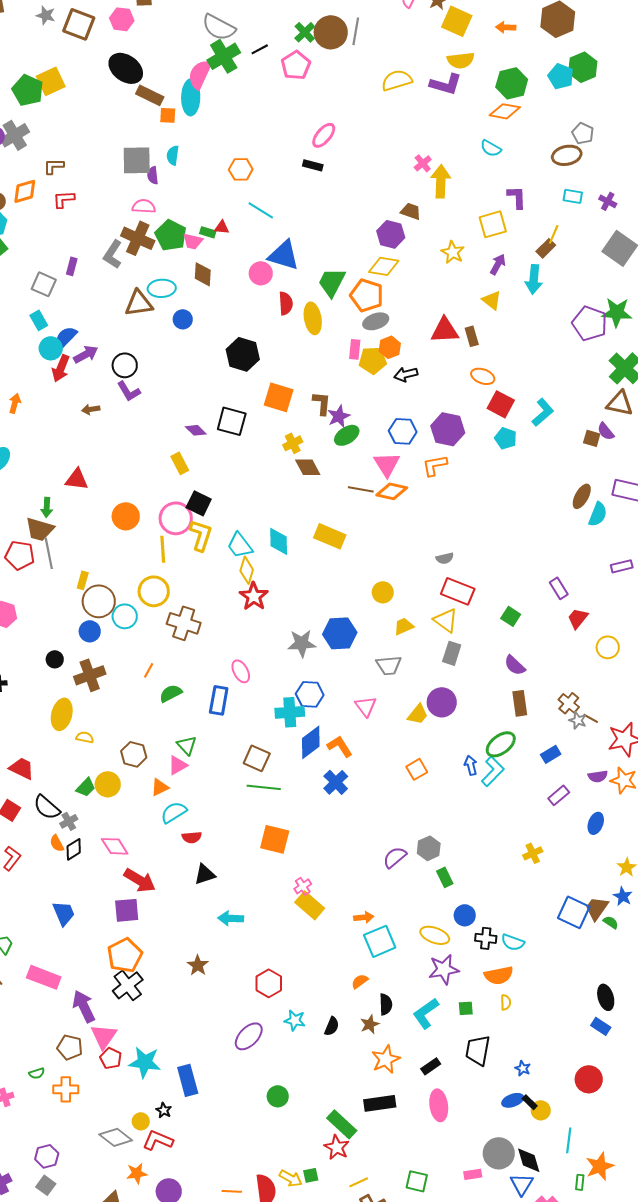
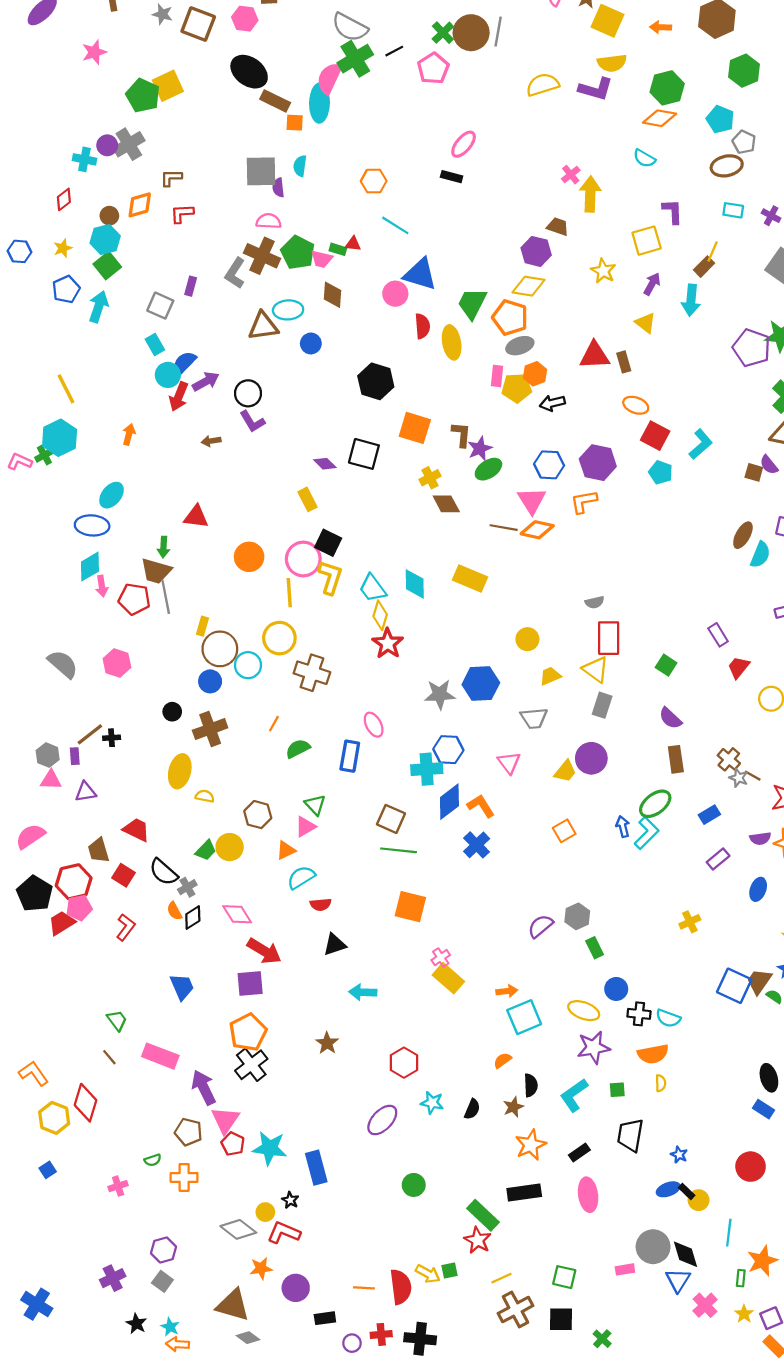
cyan pentagon: (561, 76) -> (720, 119), moved
red rectangle: (458, 591) -> (609, 638), turned 68

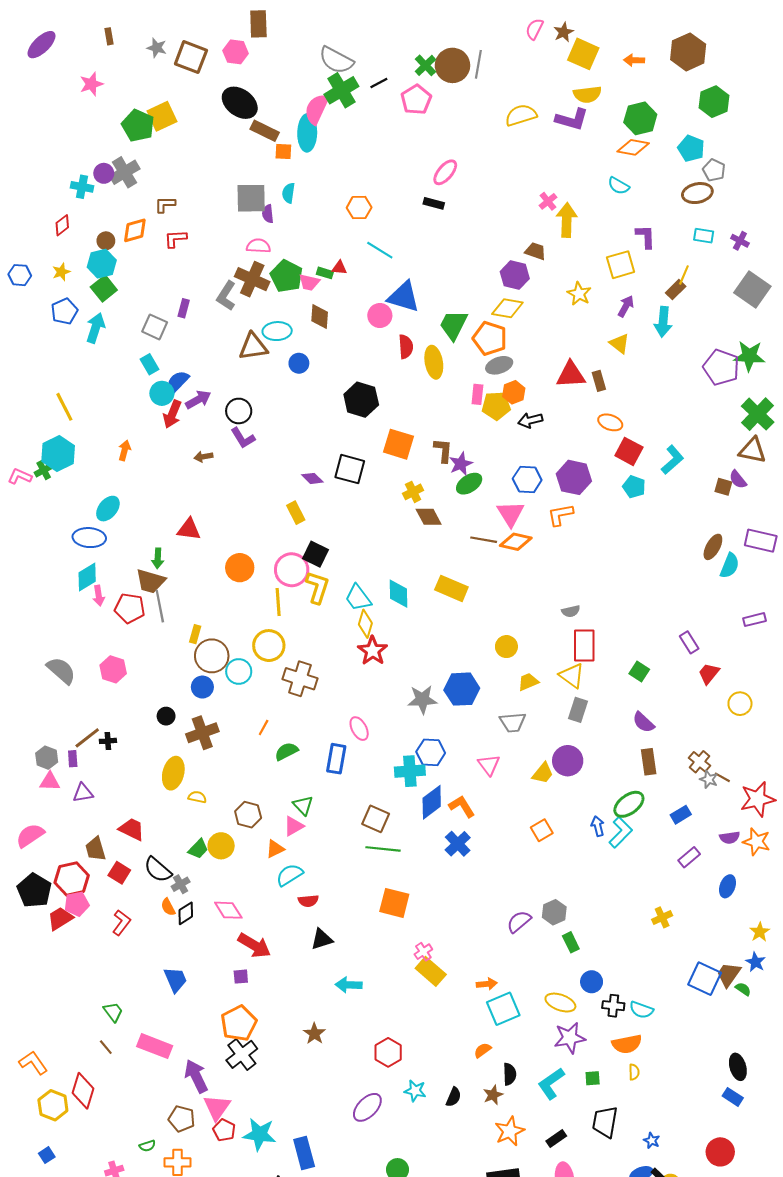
purple square: (250, 984) -> (241, 977), size x0.6

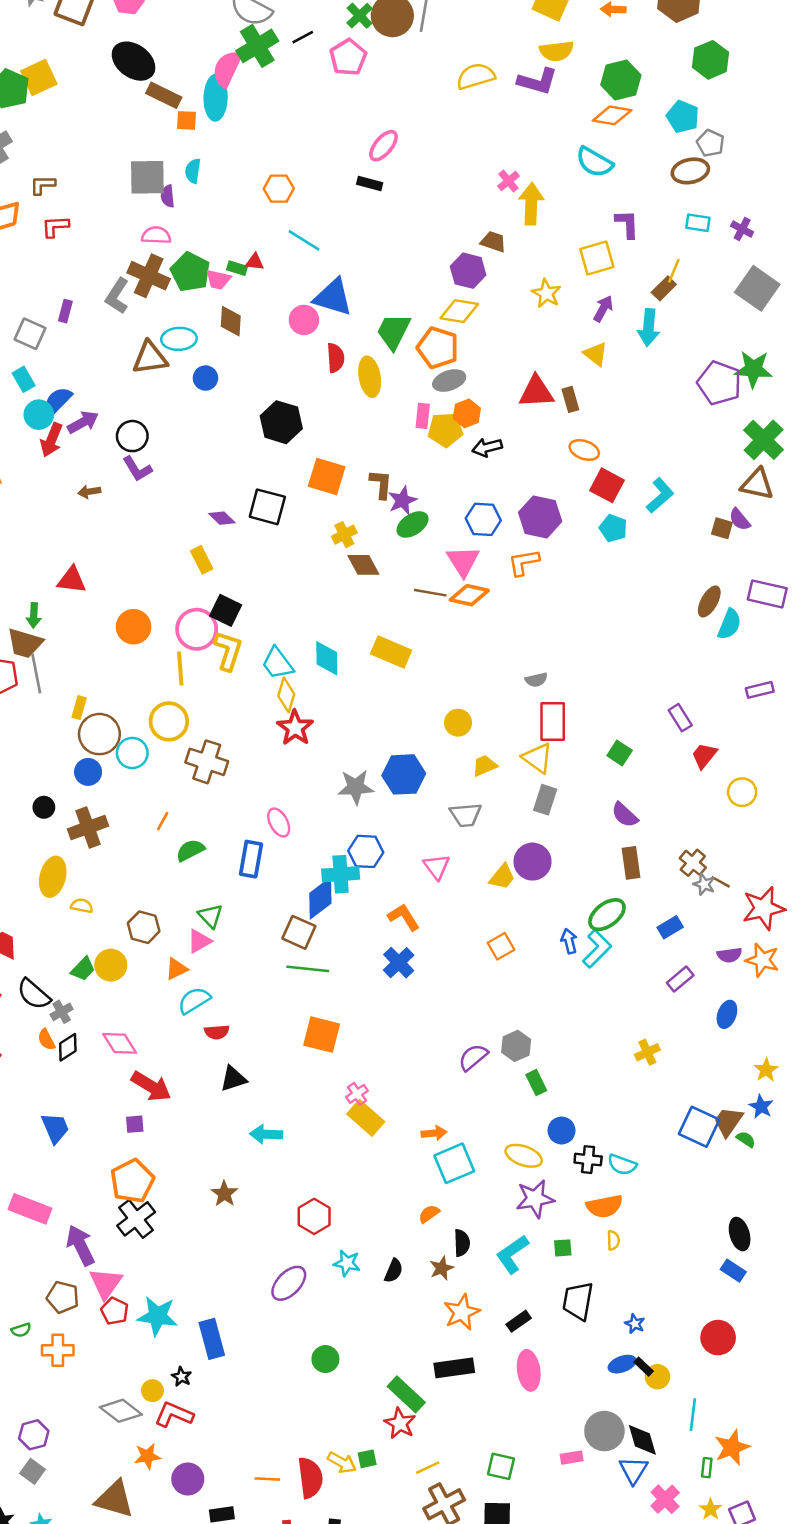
cyan semicircle: (619, 186) -> (594, 162), size x1.4
blue diamond: (432, 802) -> (320, 898), moved

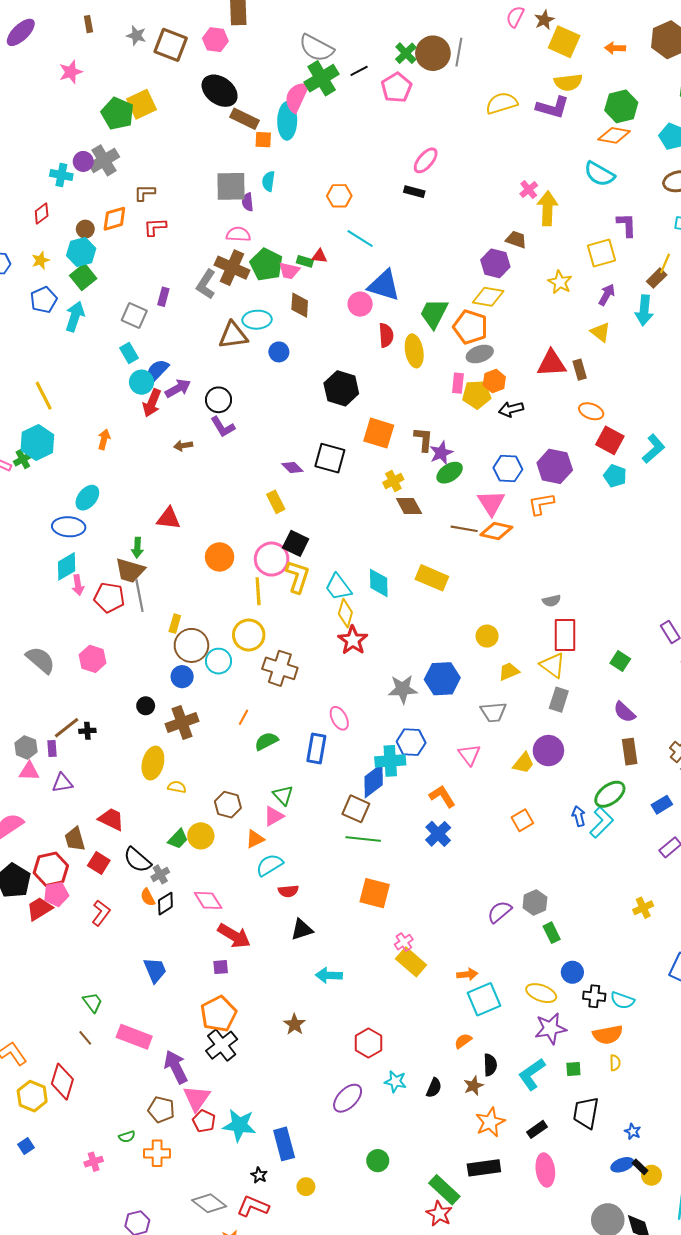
yellow circle: (152, 1391) -> (306, 1187), moved

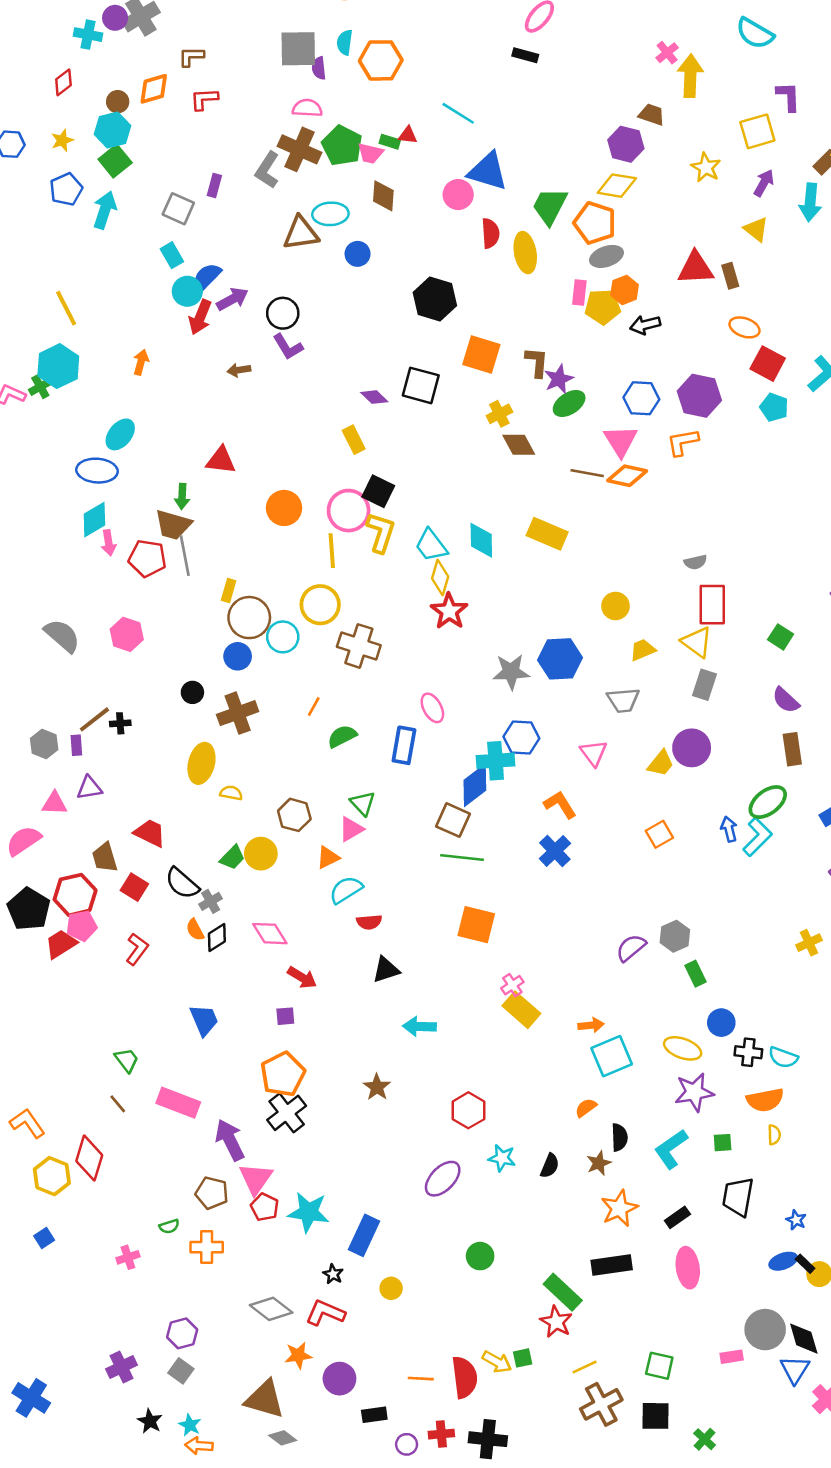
orange hexagon: (339, 196) -> (381, 60), moved, size x1.4
pink triangle: (29, 771) -> (54, 803), moved
red arrow: (234, 936) -> (302, 977), size x0.7
blue rectangle: (284, 1144) -> (364, 1235), turned 40

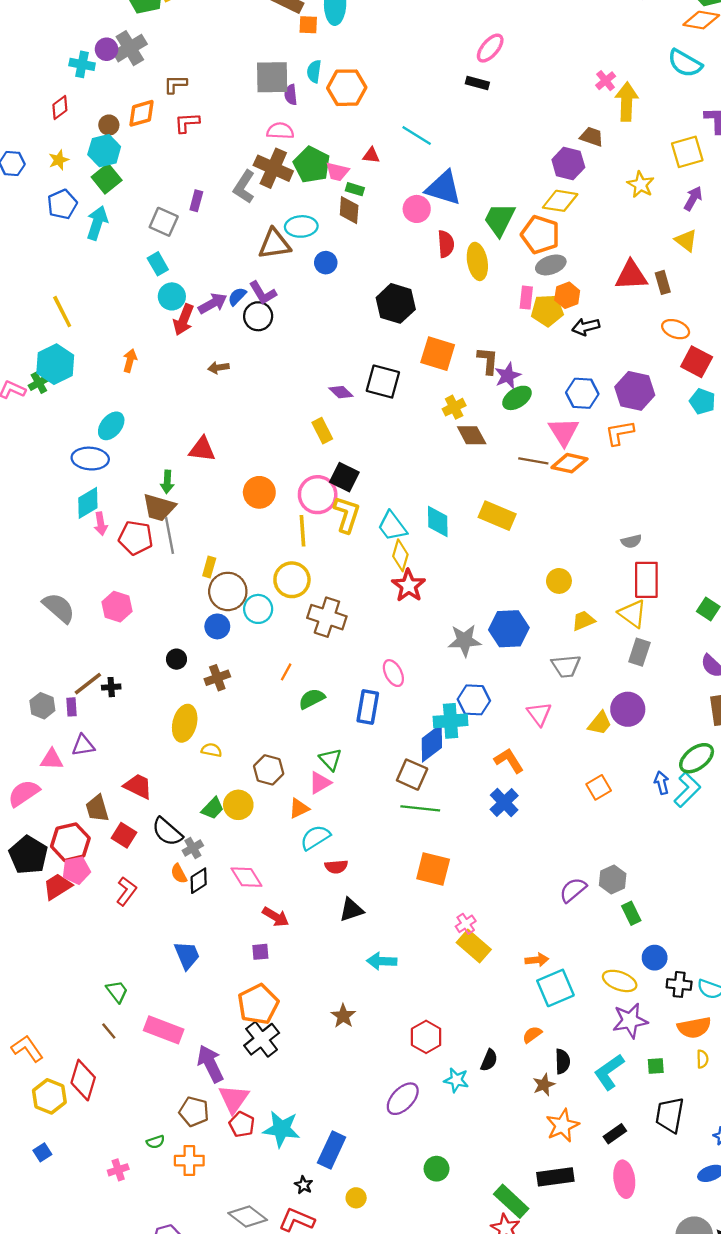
green rectangle: (390, 142) -> (355, 189), moved
blue semicircle: (207, 277) -> (237, 296), moved, size x0.7
purple L-shape: (288, 347) -> (263, 293), moved
brown cross: (238, 713) -> (217, 678), size x0.7
black semicircle: (550, 1166) -> (489, 1060), moved

